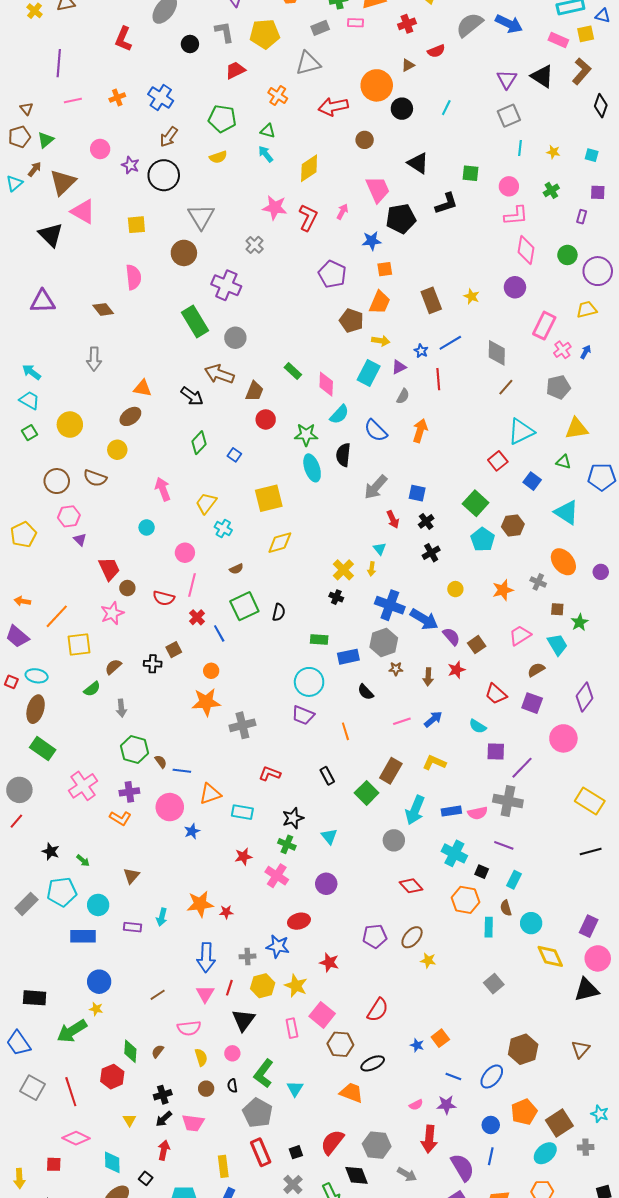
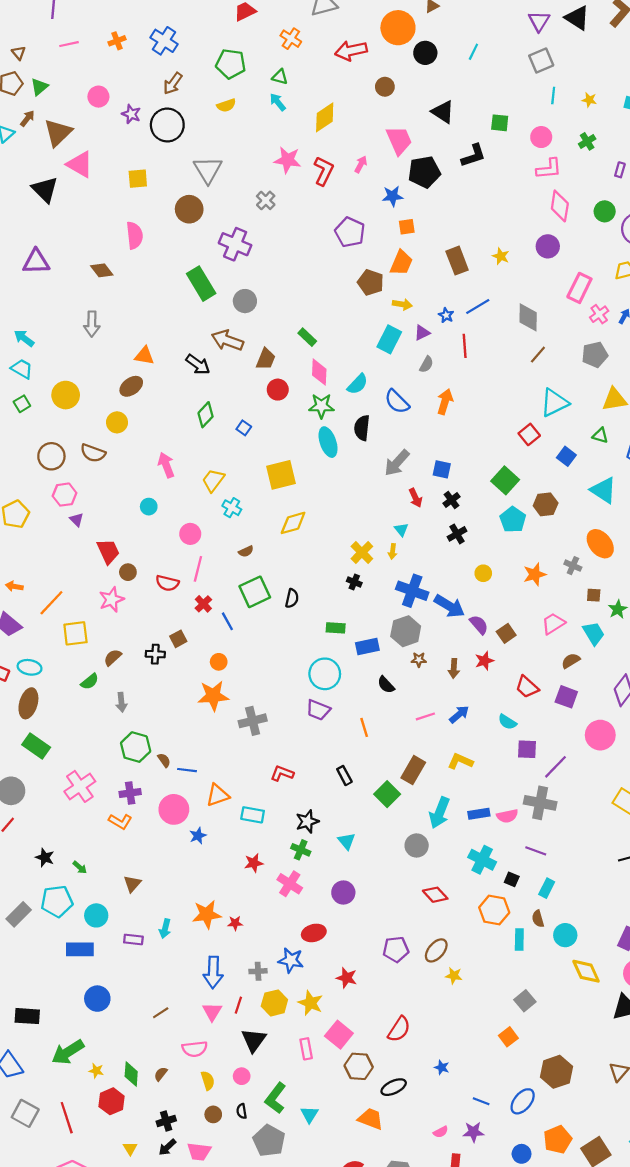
pink diamond: (326, 384) -> (319, 372), moved
yellow star: (96, 1009) -> (96, 1071), moved
orange square: (440, 1038) -> (508, 1037), moved

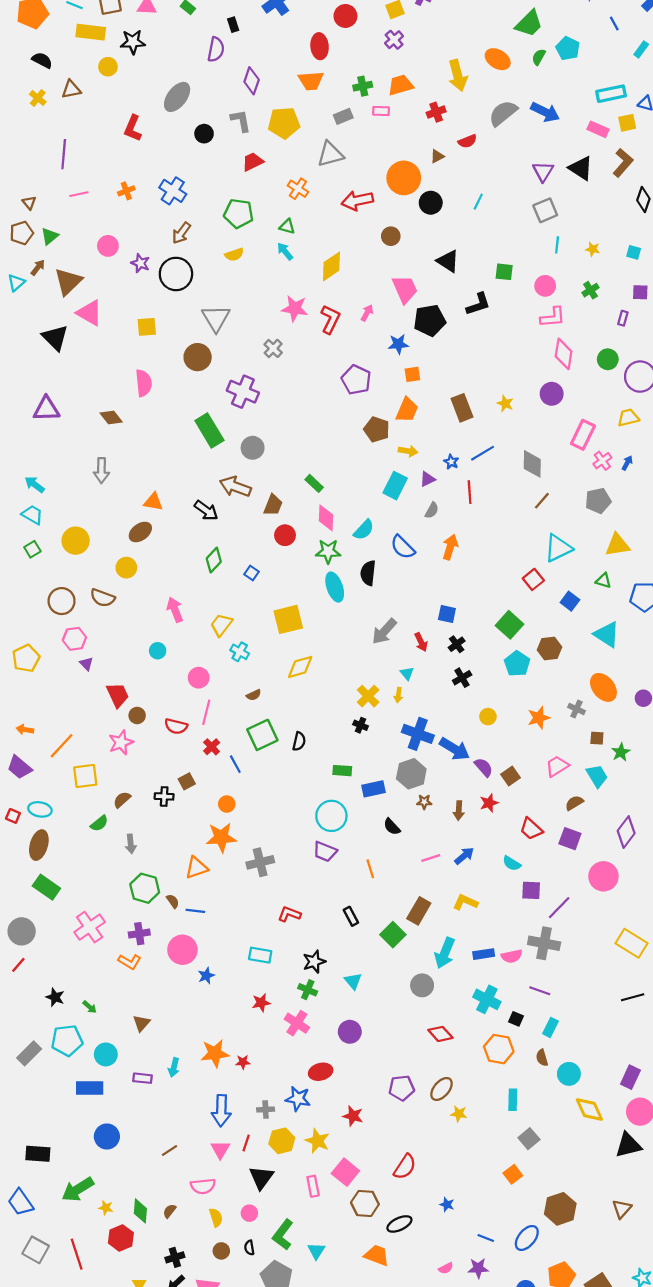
gray arrow: (397, 463) -> (384, 631), moved
orange triangle: (218, 795) -> (196, 868), moved
cyan rectangle: (519, 940) -> (513, 1100), moved

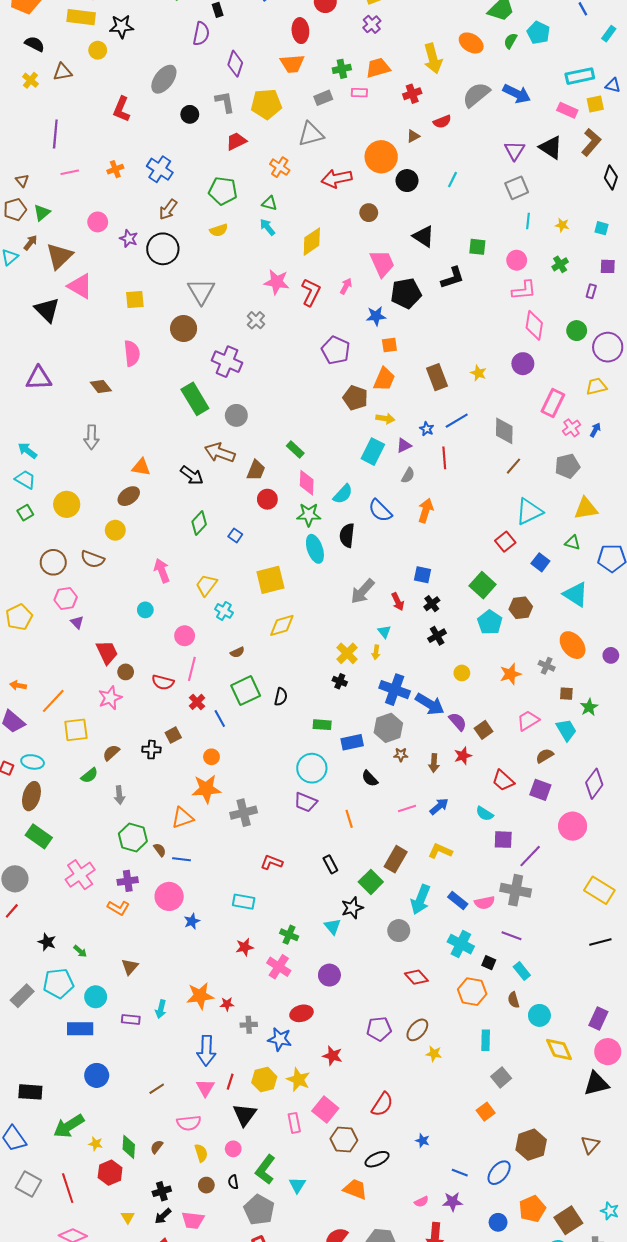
blue rectangle: (484, 954) -> (458, 901), turned 48
black star: (314, 962) -> (352, 908), moved
cyan rectangle: (551, 1027) -> (522, 971), turned -66
gray cross: (266, 1110) -> (249, 1025), moved

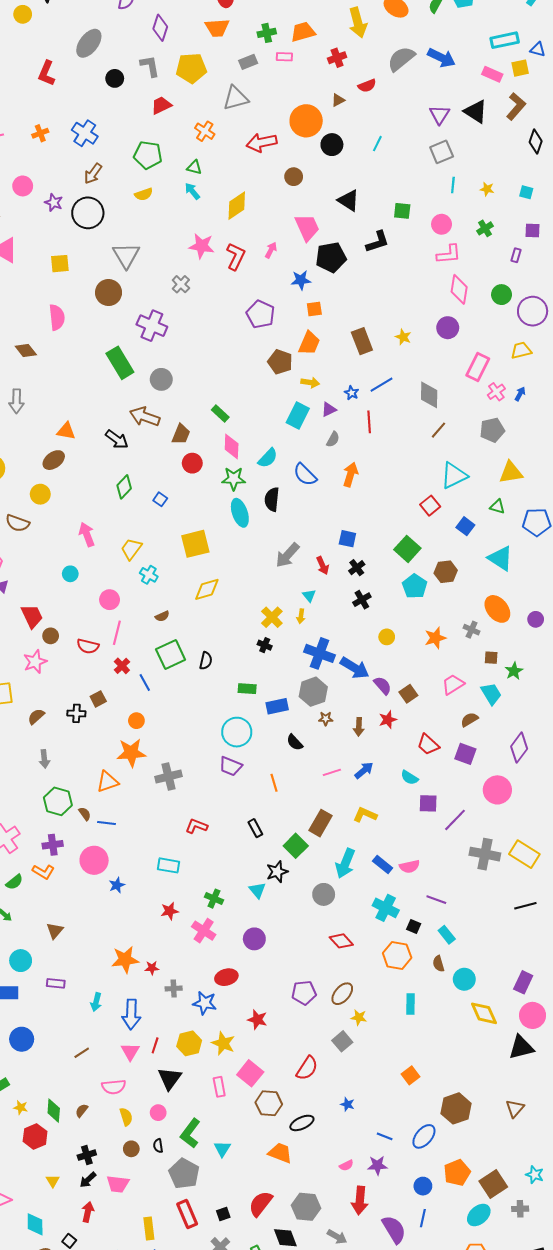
green semicircle: (89, 775) -> (14, 882), moved
gray cross: (516, 890) -> (485, 854), moved
cyan arrow: (161, 1009) -> (96, 1002), moved
gray square: (501, 1077) -> (342, 1041), moved

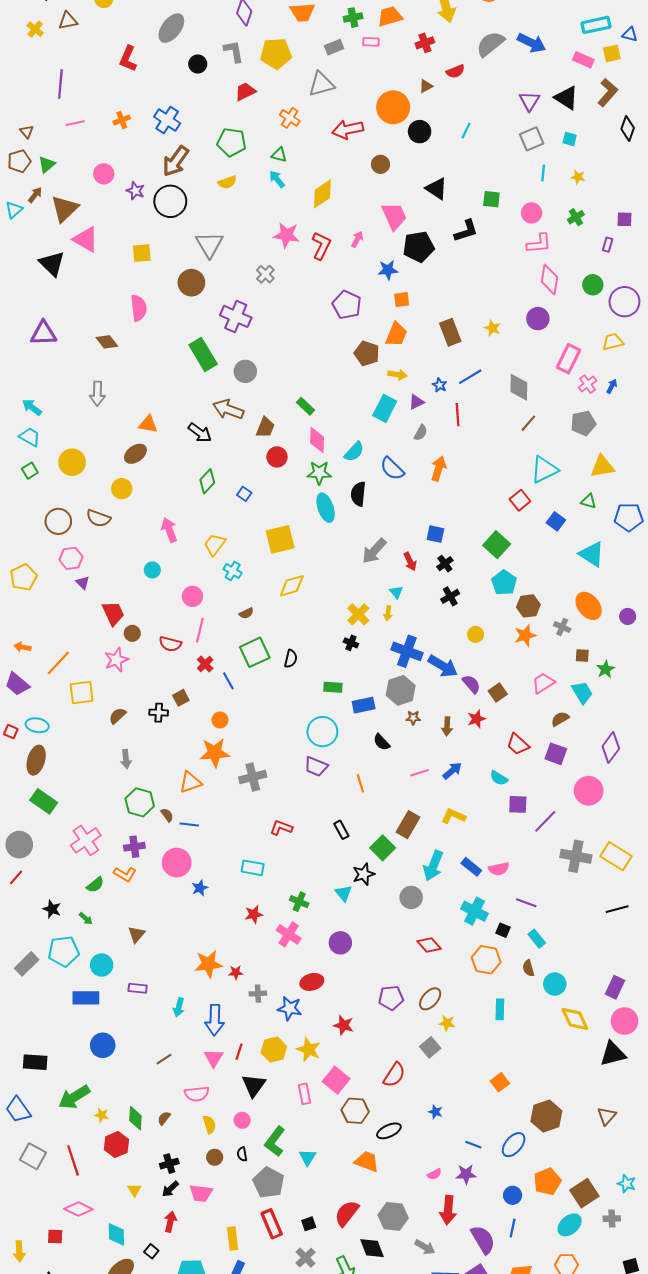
brown arrow: (93, 174) -> (176, 161), size x1.4
cyan square: (526, 192) -> (570, 139), moved
brown hexagon: (446, 572) -> (528, 606), moved

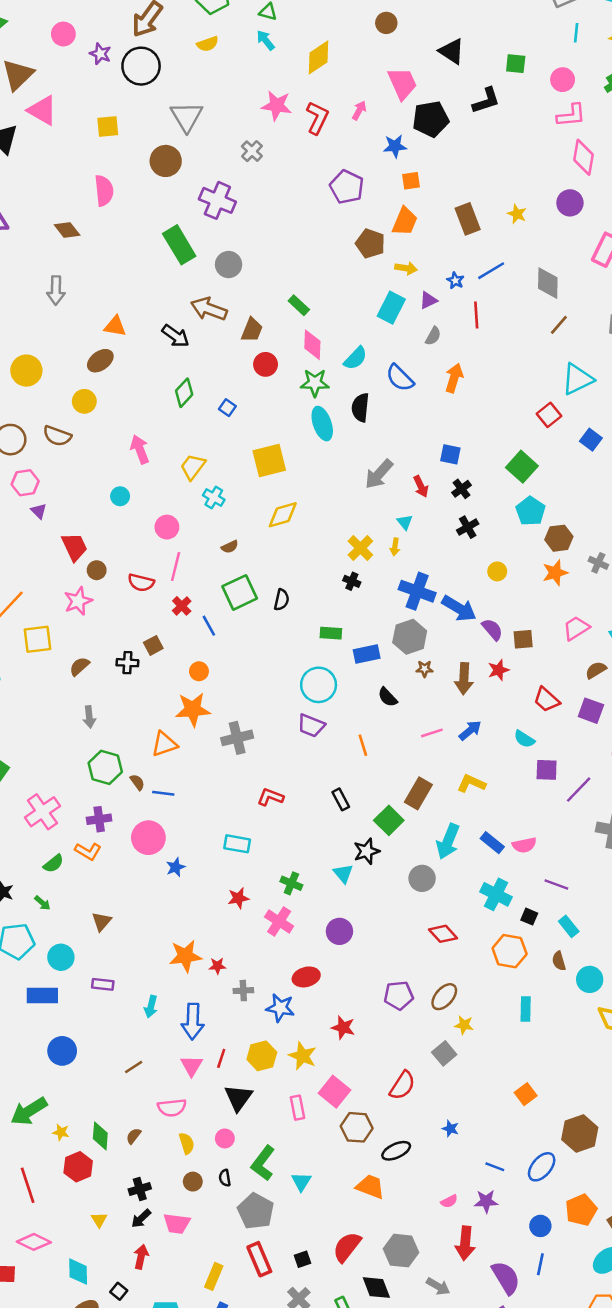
brown square: (498, 692) -> (523, 639), turned 30
brown arrow: (447, 726) -> (464, 679), size x1.4
yellow rectangle: (233, 1239) -> (214, 1276), turned 30

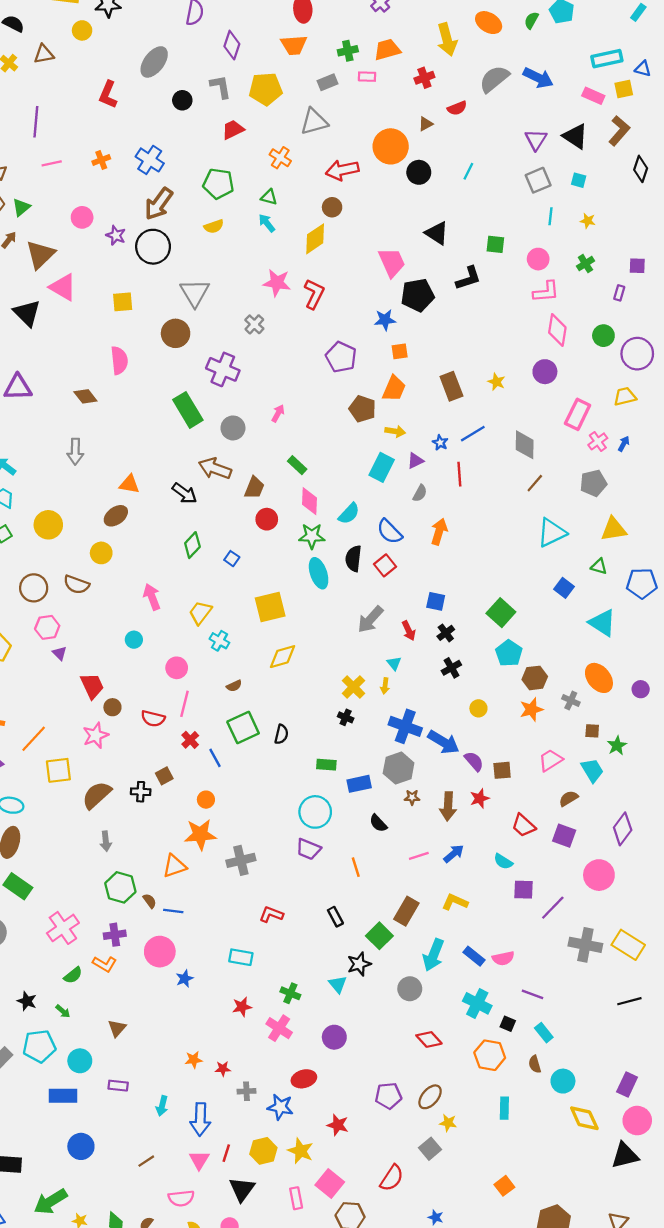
brown circle: (386, 23) -> (332, 207), moved
pink arrow: (359, 110) -> (278, 413), moved
red square: (549, 415) -> (385, 565), moved
brown semicircle: (79, 666) -> (97, 795), size x1.6
orange star: (185, 956) -> (194, 1060), size x0.6

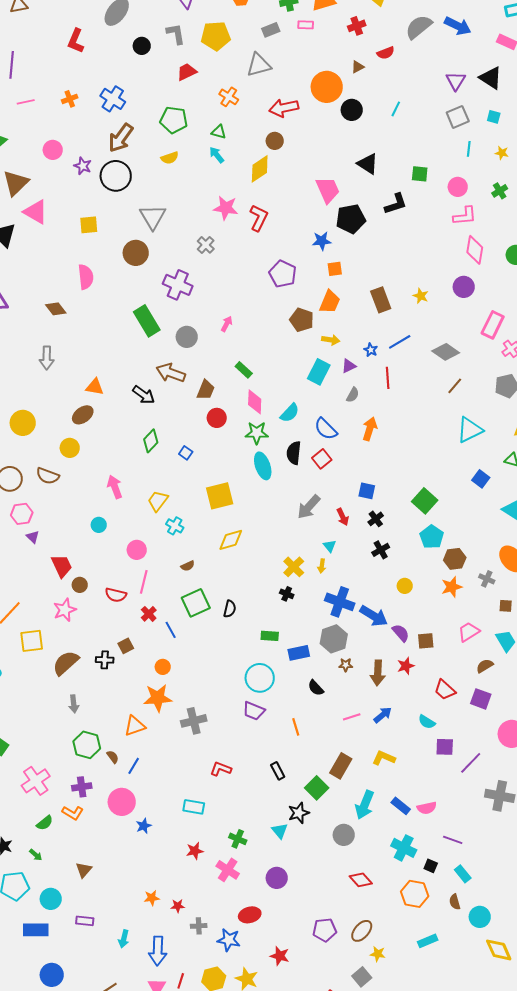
gray diamond: (525, 445) -> (446, 352), turned -56
blue line: (173, 911) -> (134, 766), turned -66
cyan rectangle: (504, 1108) -> (428, 941), turned 66

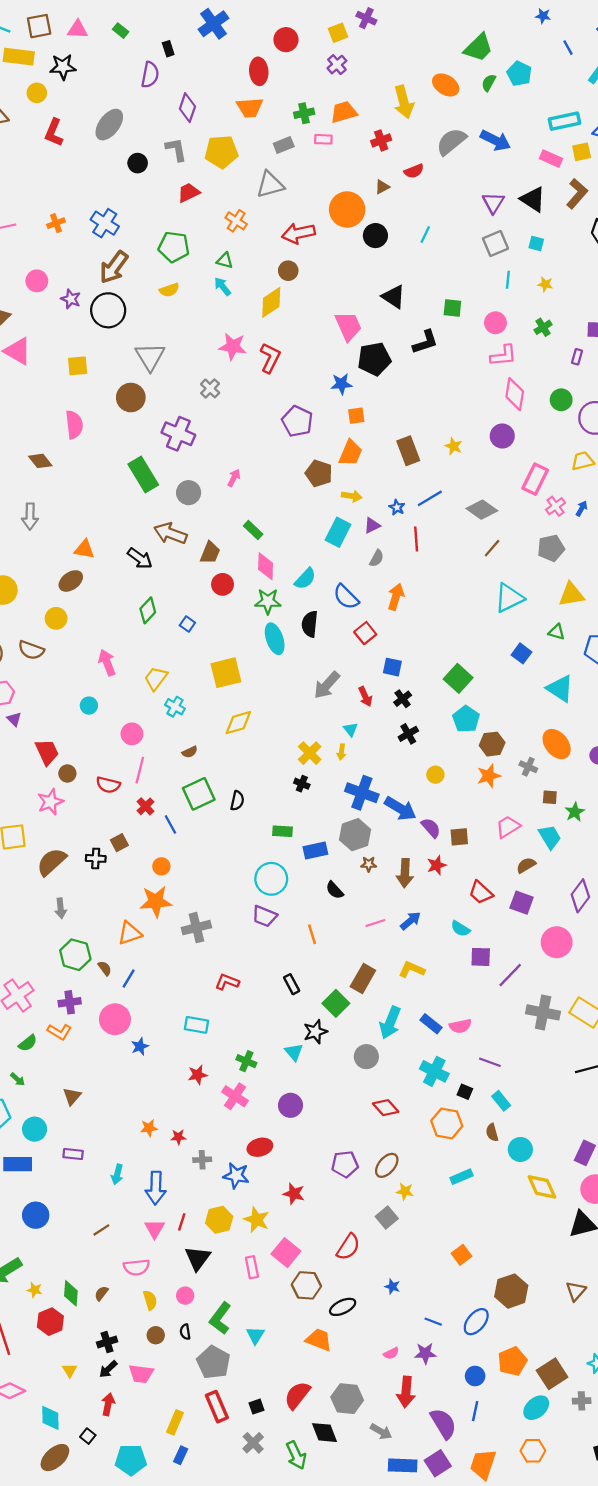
red L-shape: (76, 41) -> (54, 133), moved
red square: (322, 459) -> (365, 633), moved

